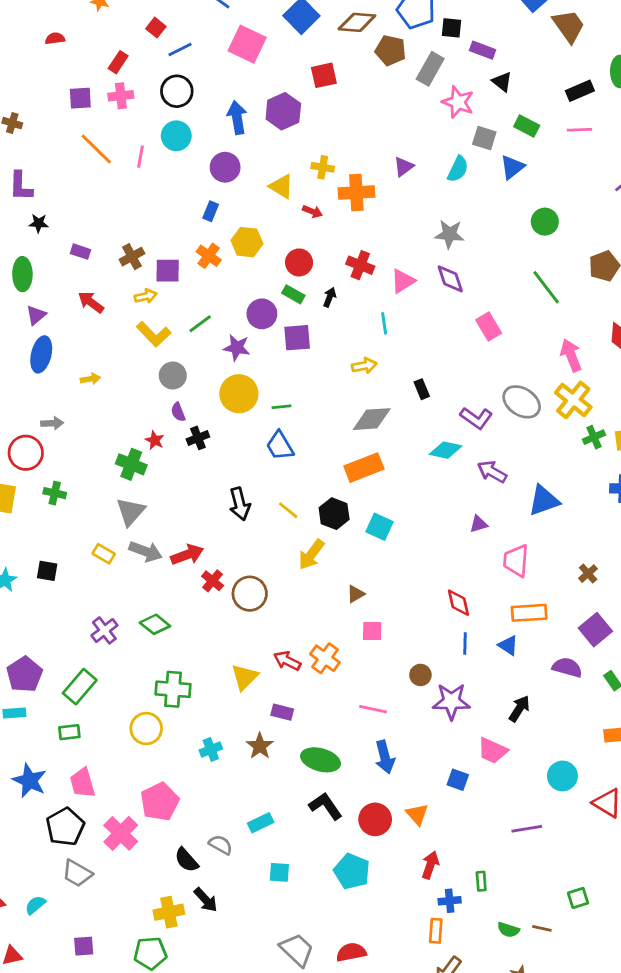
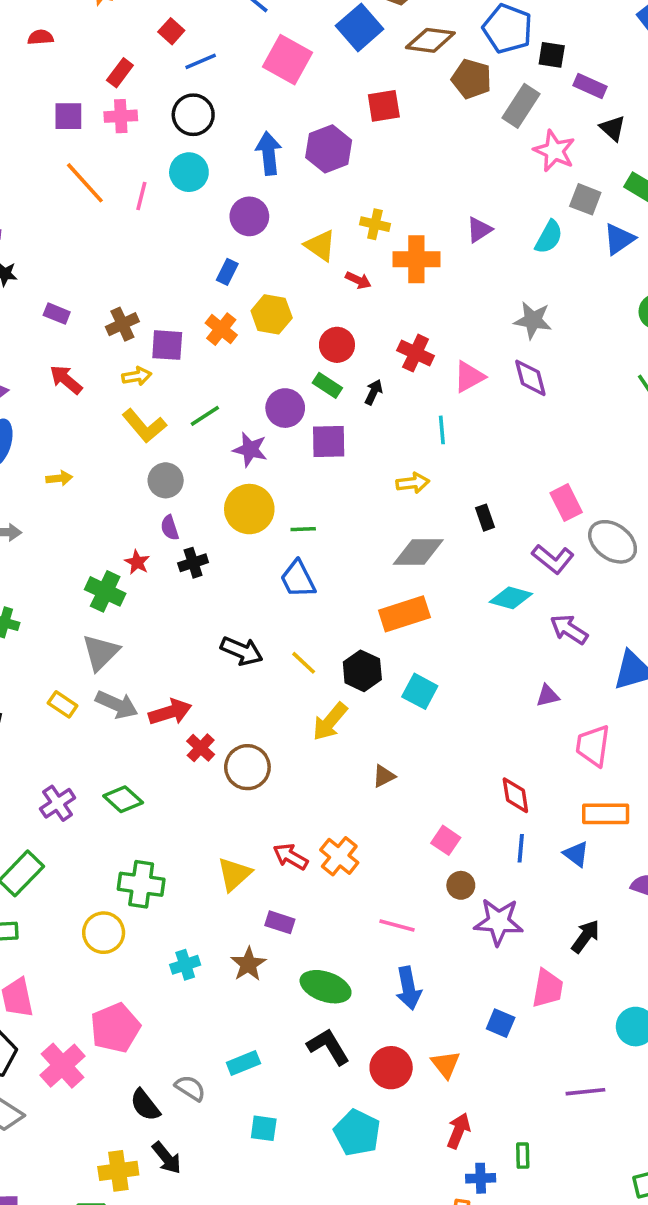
pink rectangle: (489, 327) -> (566, 503), moved
black arrow: (240, 504) -> (242, 651), turned -56
pink square: (372, 631) -> (446, 840), moved, turned 30
pink trapezoid: (492, 751) -> (548, 988), turned -108

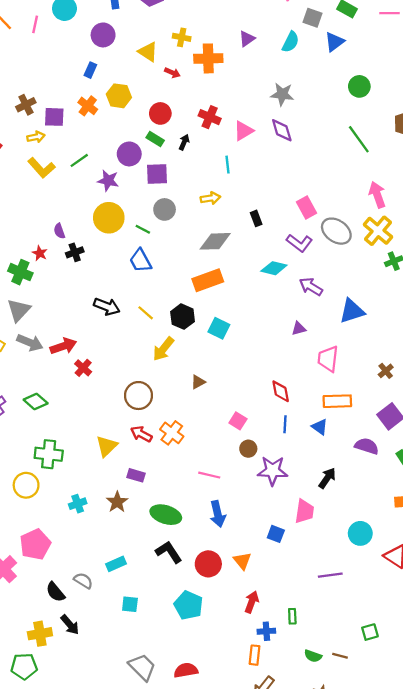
gray circle: (166, 480) -> (165, 209), moved
green line: (303, 529) -> (143, 229), turned 32
brown circle: (247, 767) -> (138, 396), moved

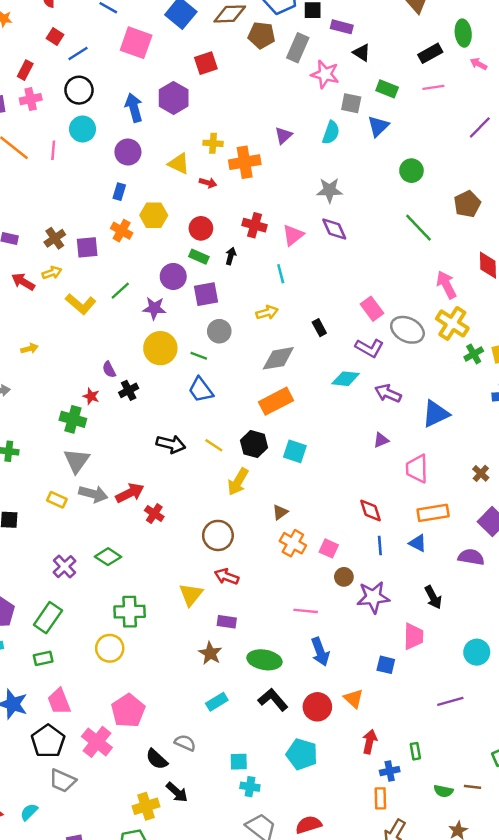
yellow arrow: (36, 137) -> (52, 273), moved
orange cross: (172, 433) -> (293, 543), moved
black arrow: (327, 478) -> (433, 597), turned 125
cyan cross: (78, 504) -> (250, 787), moved, turned 36
cyan rectangle: (116, 564) -> (217, 702), moved

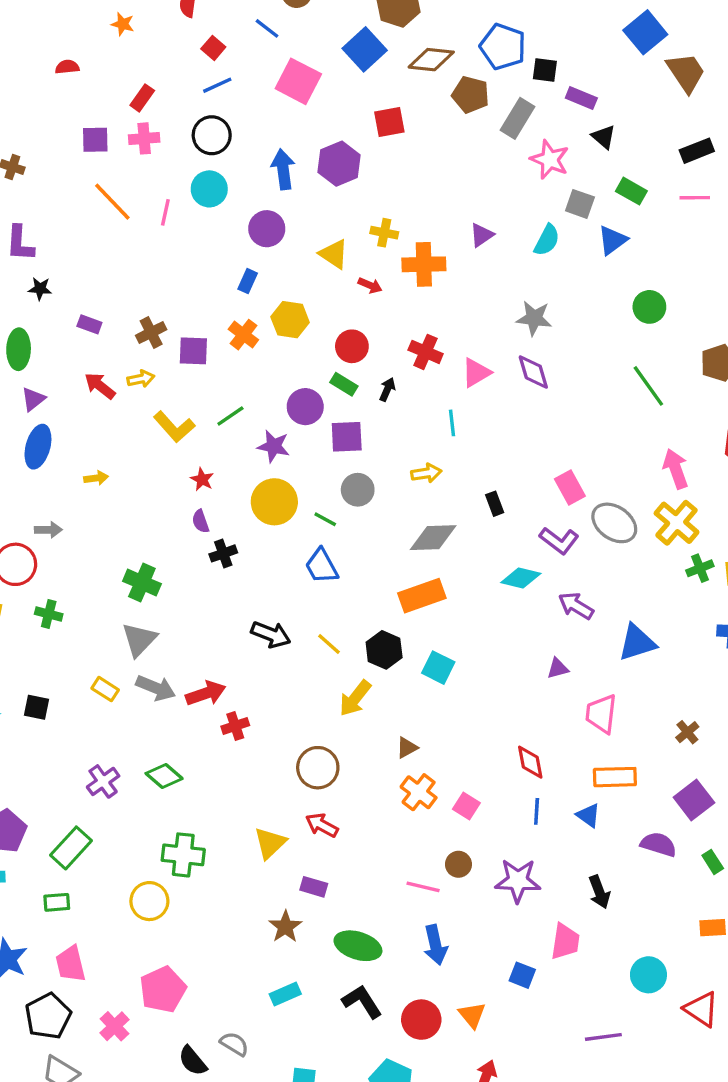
red square: (55, 37) -> (213, 48), moved
red star: (91, 396) -> (202, 479), moved
red cross: (154, 514) -> (235, 726), turned 30
brown circle: (344, 577) -> (458, 864), moved
pink cross: (97, 742) -> (115, 1026), size x0.7

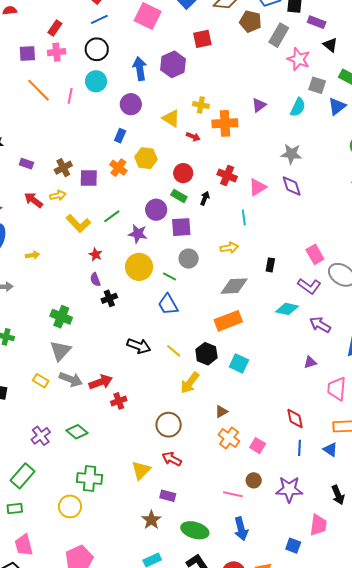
black rectangle: (495, 504) -> (270, 265), turned 32

